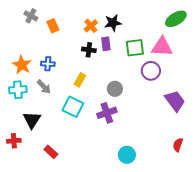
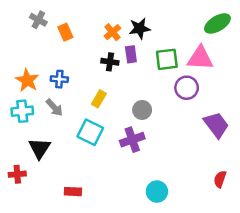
red rectangle: (51, 152) -> (73, 192), moved, turned -40

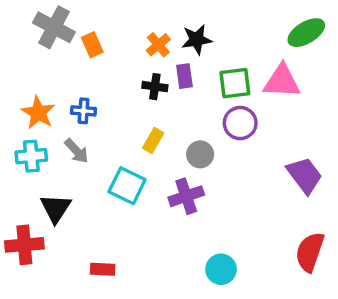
gray cross: (38, 20) -> (54, 27), size x1.6
purple circle: (187, 88) -> (240, 123), moved
yellow rectangle: (99, 99) -> (153, 140), moved
red cross: (17, 174) -> (24, 245), size x1.5
red semicircle: (220, 179) -> (310, 252), size x1.6

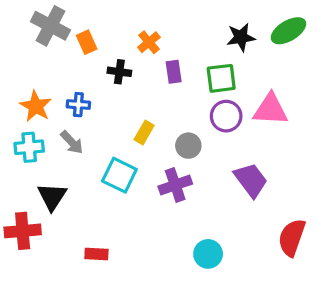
black star: (197, 40) -> (241, 37), moved
pink triangle: (282, 81) -> (270, 110), moved
black cross: (155, 87) -> (119, 72), moved
purple trapezoid: (305, 175) -> (251, 180), moved

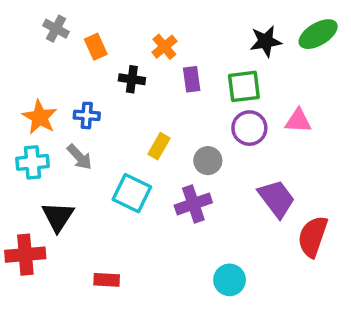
gray cross: (50, 26) -> (56, 29), size x0.6
pink triangle: (270, 110) -> (298, 121), size x0.7
red semicircle: (292, 238) -> (313, 236), moved

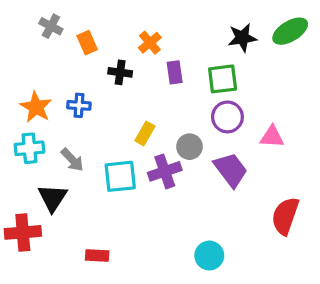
pink triangle: (298, 121) -> (272, 137), moved
gray arrow: (79, 157) -> (72, 160), moved
cyan square: (132, 193) -> (120, 176), turned -32
purple trapezoid: (277, 199) -> (231, 170), moved
purple cross: (193, 204) -> (165, 171), moved

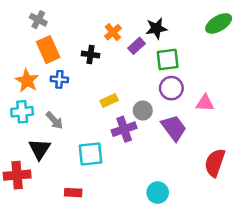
black star: (242, 38) -> (156, 28), moved
orange rectangle: (87, 43) -> (48, 50), moved, size x1.5
purple rectangle: (175, 72) -> (137, 46), moved, turned 56
yellow rectangle: (145, 133) -> (109, 101), turned 35
cyan square: (120, 176) -> (91, 154), moved

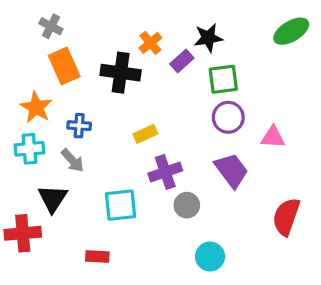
black cross: (91, 55) -> (121, 73), size x1.6
blue cross: (59, 79) -> (79, 126), moved
gray circle: (143, 110) -> (187, 205), moved

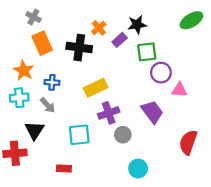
purple circle: (228, 117) -> (161, 73), moved
yellow rectangle: (145, 134) -> (96, 88), size x1.5

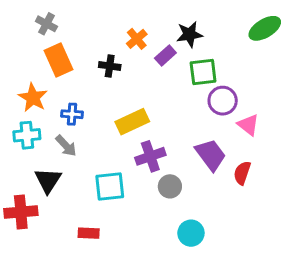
black cross: (79, 48) -> (110, 66), size x0.6
pink triangle: (179, 90) -> (248, 125), turned 35
red semicircle: (188, 142) -> (242, 173), moved, size x0.7

